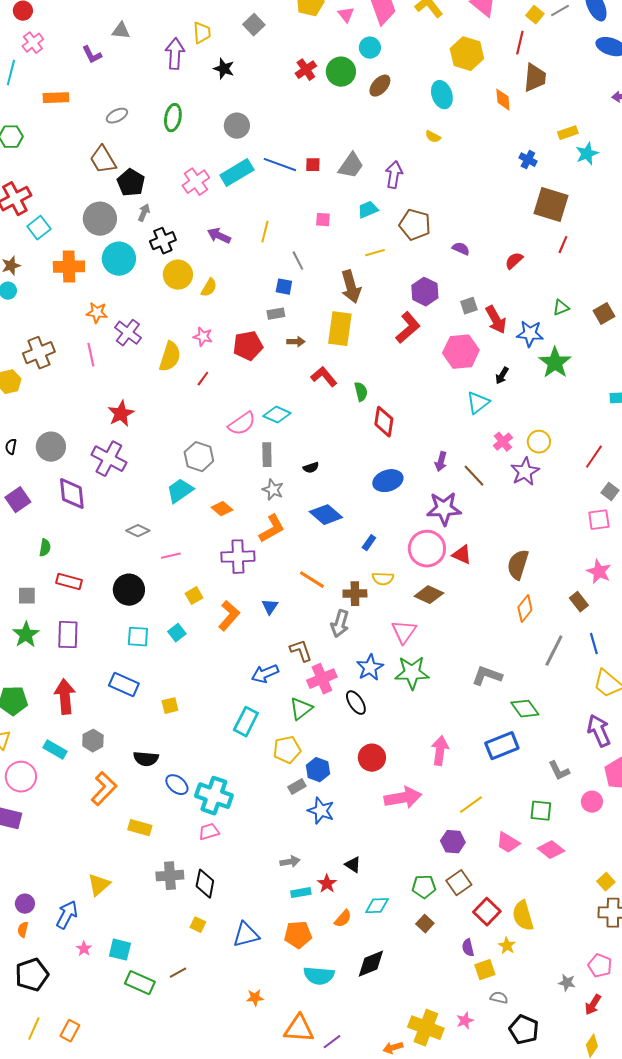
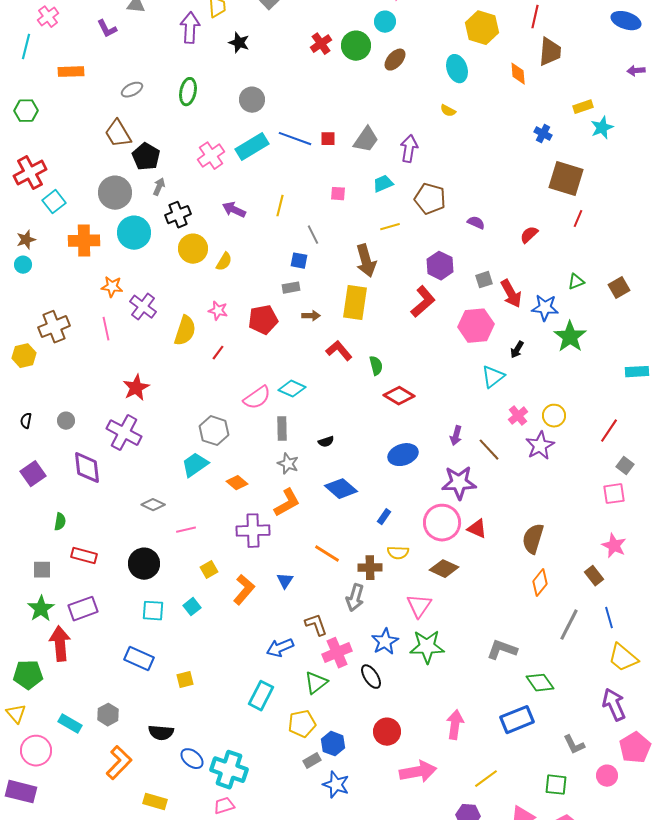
red diamond: (384, 422) -> (399, 396), turned -68
gray circle: (51, 447) -> (66, 421), size x0.6
purple rectangle: (68, 635) -> (83, 609), turned 68
red arrow: (65, 697) -> (60, 644), moved

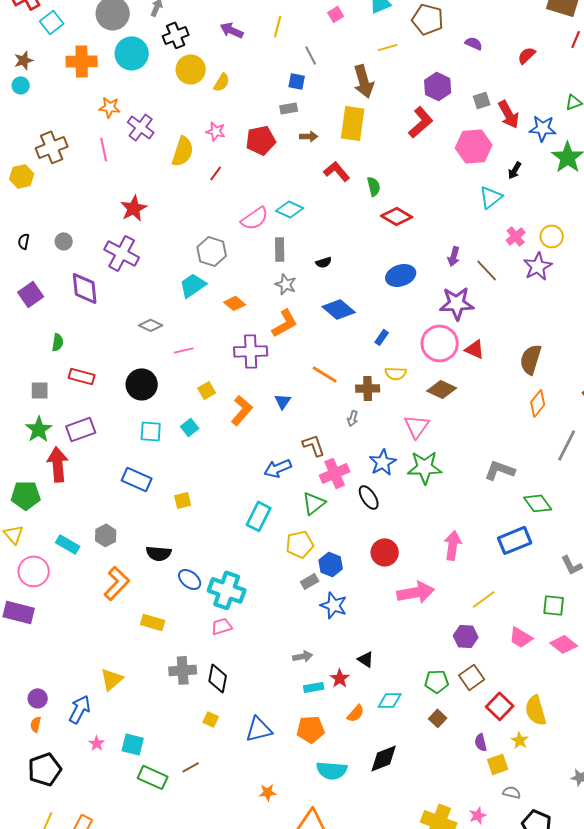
pink square: (338, 194) -> (336, 14), turned -35
gray arrow: (355, 598) -> (353, 418), size x0.6

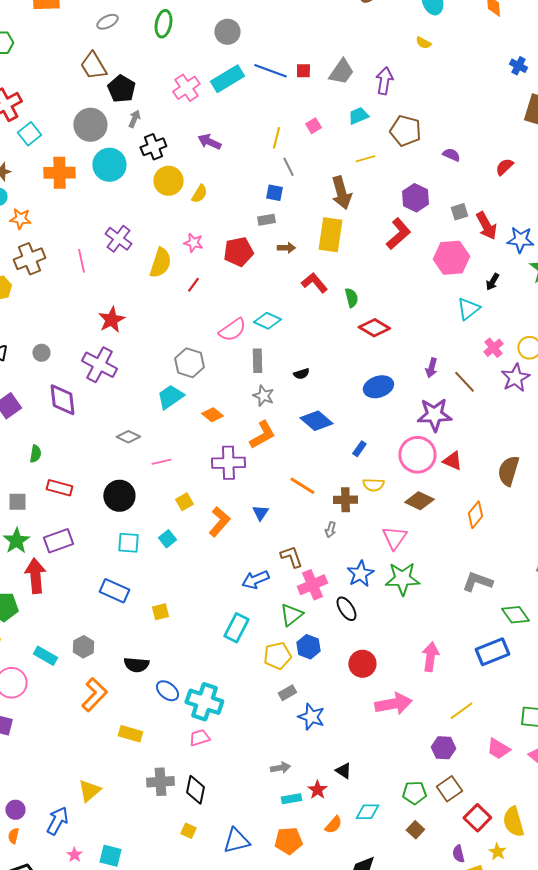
yellow line: (278, 26) -> (276, 138), moved
orange star: (110, 107) -> (20, 219), moved
orange diamond: (538, 403) -> (475, 515), moved
blue hexagon: (331, 564) -> (308, 647), moved

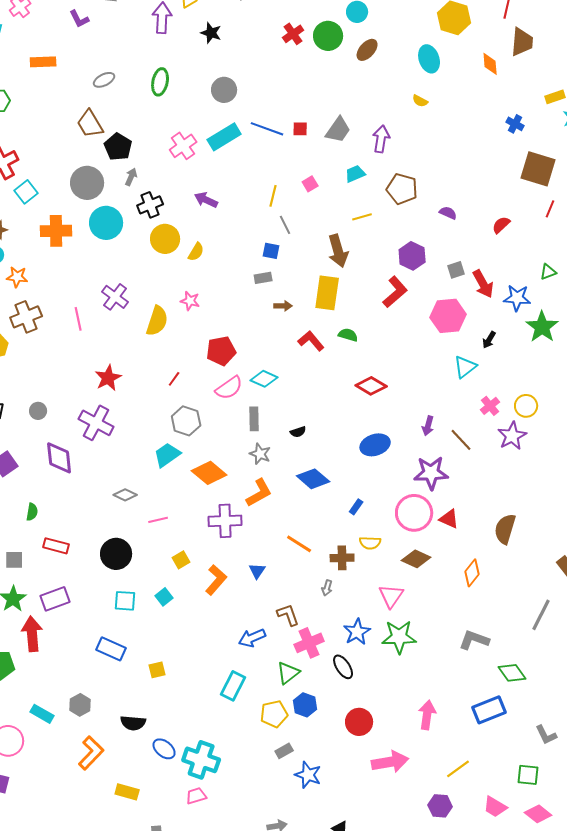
red pentagon: (238, 252) -> (221, 351), moved
red line: (193, 285) -> (174, 379), moved
green semicircle: (351, 298) -> (348, 335), moved, turned -60
orange diamond: (212, 415) -> (209, 473), size x1.6

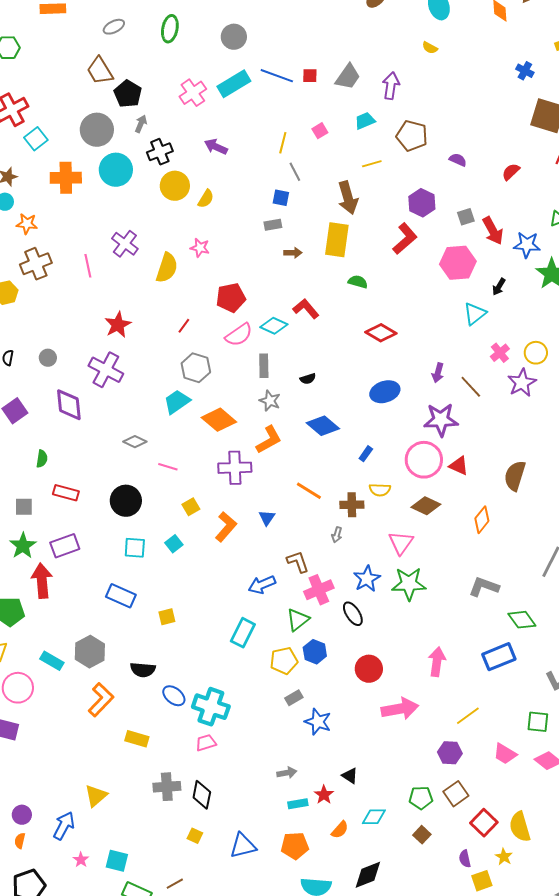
red L-shape: (311, 341) -> (306, 309), moved
pink line: (158, 520) -> (168, 467), turned 30
gray hexagon: (80, 705) -> (90, 652), size x1.4

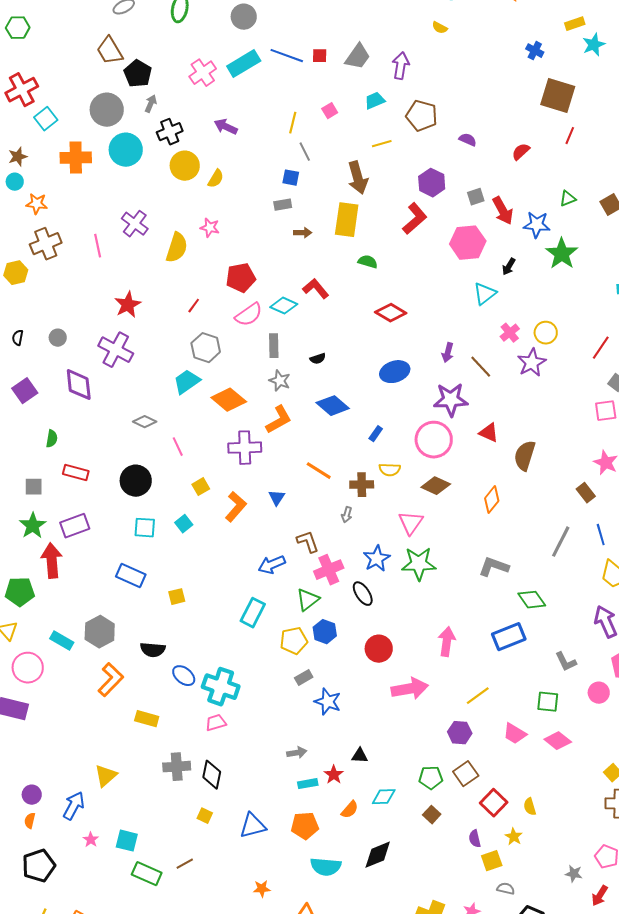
red triangle: (459, 466) -> (489, 433), moved
pink line: (168, 467) -> (178, 447), turned 48
black triangle: (350, 776) -> (360, 756), turned -30
yellow semicircle: (520, 827) -> (530, 807), size x0.6

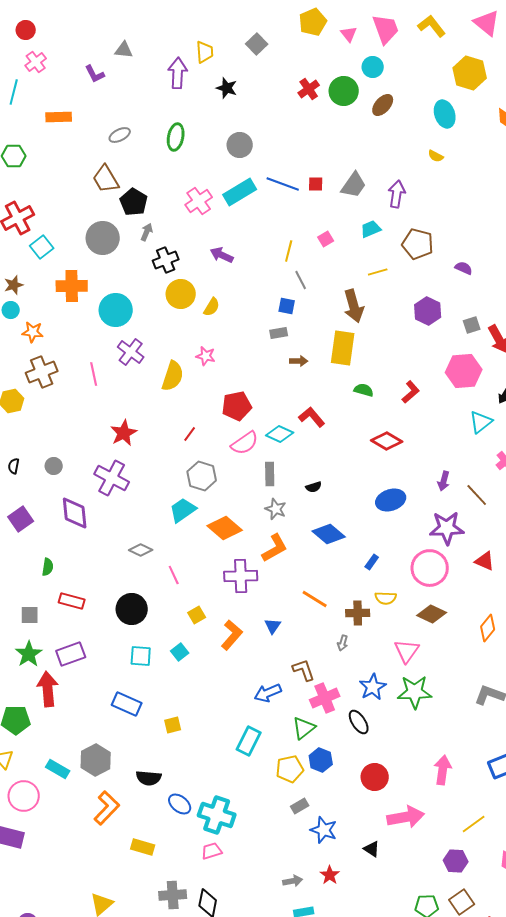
cyan circle: (126, 150) -> (116, 310), moved
red L-shape: (415, 219) -> (411, 392), moved, size x0.7
black triangle: (360, 756) -> (372, 849), moved, turned 30
red star: (334, 775) -> (330, 875), moved

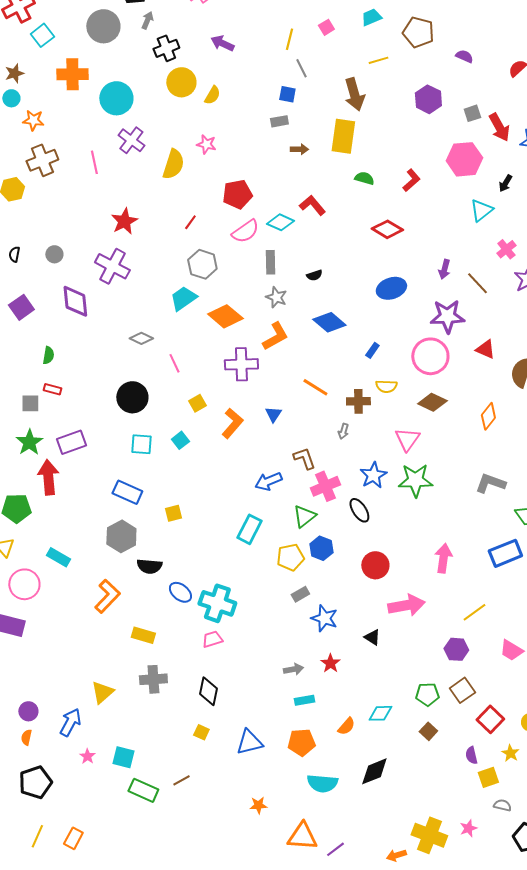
red rectangle: (72, 601) -> (52, 389), moved, size x0.7
gray hexagon: (96, 760) -> (121, 536), moved
gray cross: (173, 895) -> (153, 679), moved

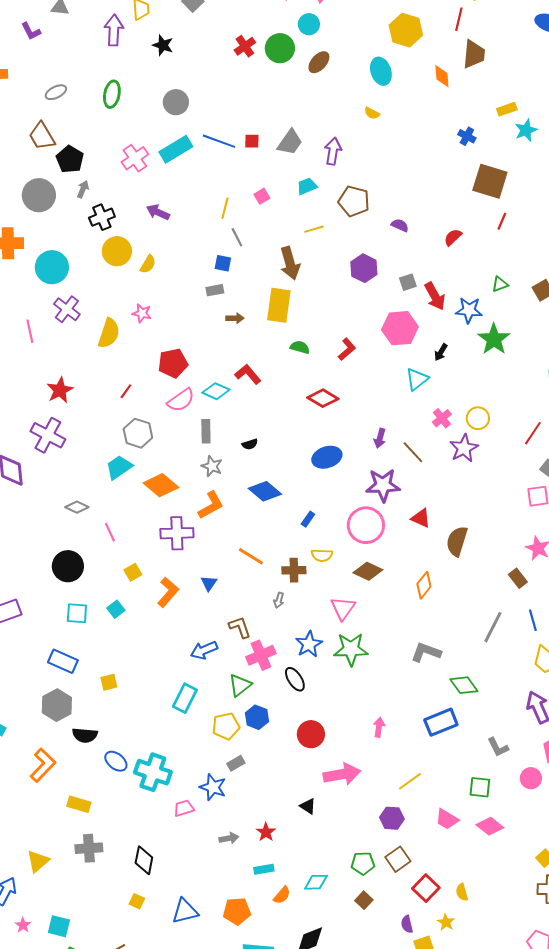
pink arrow: (443, 558) -> (379, 727), size x0.7
blue star: (324, 618) -> (213, 787), moved
pink trapezoid: (212, 639) -> (184, 808), moved
cyan rectangle: (304, 700) -> (264, 869), moved

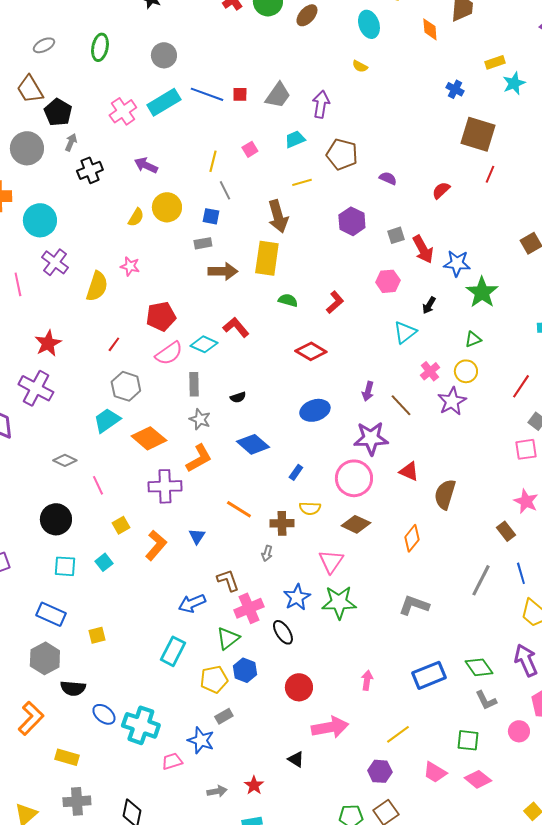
yellow circle: (117, 251) -> (167, 207), moved
green triangle: (500, 284) -> (473, 339), moved
brown arrow: (235, 318) -> (223, 271), size x1.6
pink hexagon: (400, 328) -> (388, 281), size x0.7
green diamond: (464, 685) -> (479, 667), moved

